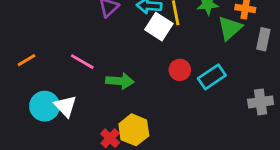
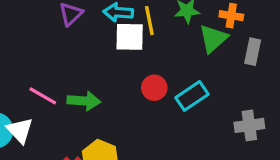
white square: (159, 27) -> (130, 37), turned -32
pink line: (82, 62) -> (43, 96), moved

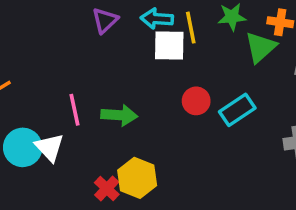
pink line: (43, 96) -> (75, 110), turned 48

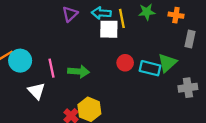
green triangle: (261, 47) -> (167, 63), moved
cyan rectangle: (237, 110) -> (150, 68), turned 48
cyan circle: (23, 147) -> (20, 61), moved

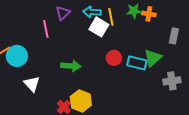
orange cross: (176, 15) -> (149, 14), moved
white square: (109, 29) -> (99, 27), turned 30
pink line: (52, 68) -> (46, 29), moved

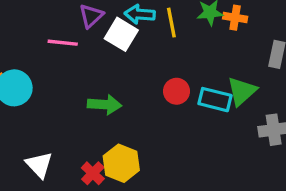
white square: (99, 27) -> (121, 34), moved
pink line: (46, 29) -> (63, 43), turned -72
white triangle: (32, 84) -> (39, 165), moved

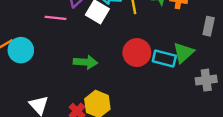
red circle: (176, 91) -> (137, 53), size x1.5

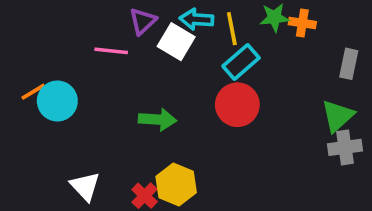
green triangle: (183, 53) -> (338, 116), moved
cyan rectangle: (164, 59) -> (241, 62), moved, turned -55

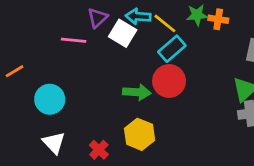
yellow line: (232, 29) -> (165, 23), turned -40
cyan circle: (57, 101) -> (50, 99), moved
green arrow: (158, 120) -> (137, 92), moved
yellow hexagon: (176, 185) -> (140, 134), moved

